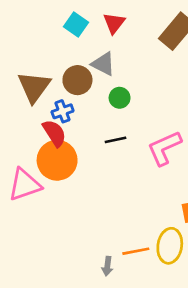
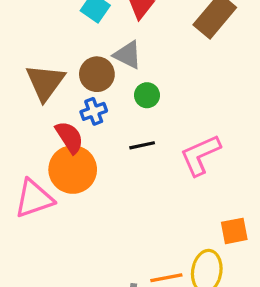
blue cross: (63, 111) -> (94, 111), moved

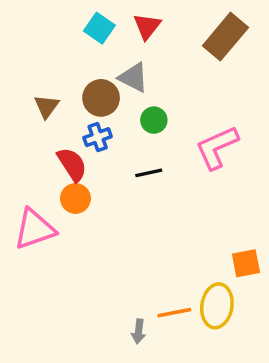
brown triangle: (45, 82) -> (46, 106), size x0.6
pink L-shape: (200, 155) -> (217, 147), moved
orange circle: (73, 170) -> (75, 198), size x0.6

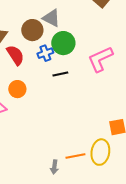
green circle: (154, 120) -> (63, 43), size x1.5
blue cross: (98, 137) -> (45, 53), moved
red semicircle: (72, 164) -> (15, 55), moved

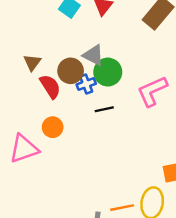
gray triangle: (51, 18) -> (93, 55), moved
brown circle: (32, 30) -> (71, 71), moved

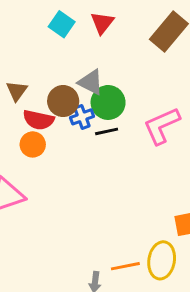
red semicircle: (50, 86) -> (39, 120), turned 135
black line: (104, 109) -> (107, 131), moved
orange circle: (53, 127) -> (33, 144), moved

